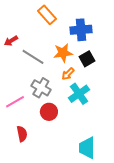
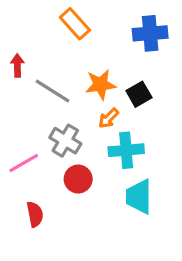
blue cross: (81, 30) -> (150, 33), moved
red arrow: (11, 41) -> (17, 65), turned 120
cyan cross: (79, 94) -> (126, 150), turned 30
cyan trapezoid: (87, 148) -> (139, 197), moved

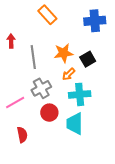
gray line: (53, 91) -> (33, 57), turned 50
gray cross: (65, 141) -> (41, 88), turned 30
cyan trapezoid: (139, 197) -> (75, 124), moved

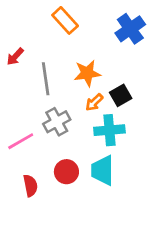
blue cross: (95, 21) -> (130, 29), turned -30
red arrow: (11, 41) -> (15, 57), turned -136
black square: (88, 59) -> (121, 95), moved
red circle: (49, 113) -> (66, 172), moved

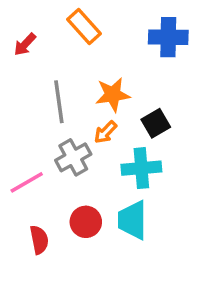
blue cross: (130, 29) -> (168, 37), turned 36
red arrow: (15, 57) -> (25, 44), moved
orange arrow: (94, 102) -> (106, 132), moved

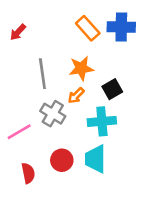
orange rectangle: (84, 26) -> (88, 28), moved
gray cross: (73, 157) -> (53, 114), turned -30

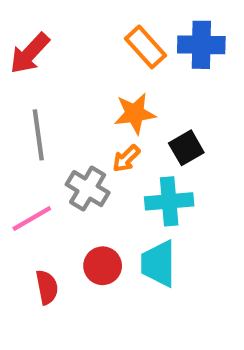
red arrow: (18, 32) -> (30, 53), size x1.5
gray line: (42, 74) -> (38, 135), moved

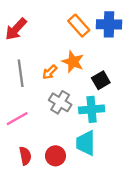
orange star: (135, 113) -> (73, 62), turned 30
orange arrow: (126, 159) -> (50, 72), moved
gray cross: (88, 189) -> (60, 102), moved
red circle: (103, 266) -> (55, 156), moved

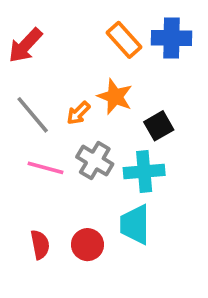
gray line: (21, 73) -> (33, 115), turned -32
pink line: (17, 119) -> (45, 168), moved, turned 45

